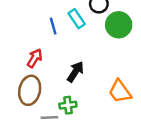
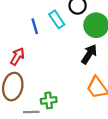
black arrow: (75, 72) -> (89, 54), moved

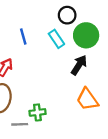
cyan rectangle: (57, 19) -> (56, 39), moved

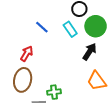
blue line: (23, 37) -> (42, 27), turned -32

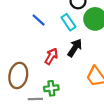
black arrow: (89, 52) -> (75, 48), moved
red arrow: (27, 54) -> (51, 56), moved

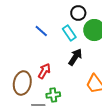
red arrow: (51, 56) -> (44, 71), moved

